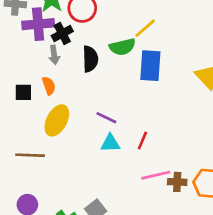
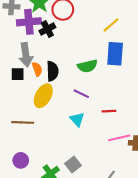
green semicircle: (122, 47) -> (87, 66), moved
gray arrow: (54, 55) -> (26, 55), moved, size x1.6
black semicircle: (90, 59) -> (53, 71), moved
red line: (142, 140) -> (109, 111), turned 64
cyan triangle: (110, 143) -> (77, 119), moved, turned 49

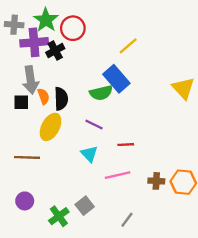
blue rectangle: (115, 54) -> (116, 79), moved, turned -45
pink line: (119, 138) -> (118, 175), moved

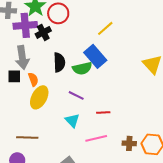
orange semicircle: (43, 96) -> (33, 79), moved
black semicircle: (61, 99) -> (59, 62), moved
brown line: (27, 157) -> (27, 137), moved

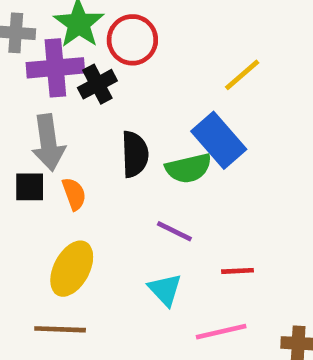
yellow ellipse: (39, 97) -> (72, 269), moved

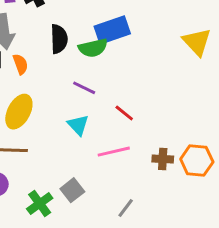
blue rectangle: (219, 140) -> (112, 30), turned -68
red line: (237, 271) -> (124, 113), turned 42

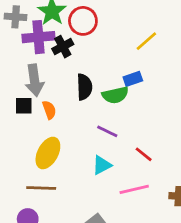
blue rectangle: (112, 30) -> (133, 79), size x0.6
cyan triangle: (78, 125) -> (102, 165), turned 45

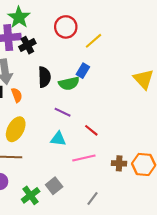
red circle: (83, 21) -> (66, 27), moved
blue rectangle: (133, 79) -> (83, 71), turned -40
cyan triangle: (102, 165) -> (58, 139), turned 35

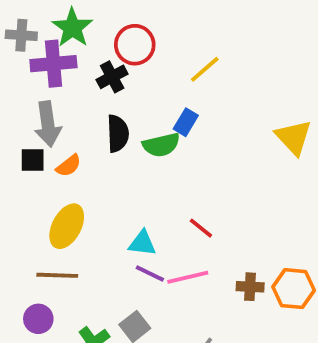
red circle: (66, 27) -> (135, 45), moved
black cross: (27, 45) -> (112, 77), moved
orange semicircle: (17, 95) -> (69, 166), turned 72
purple line: (63, 112) -> (150, 273), moved

